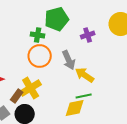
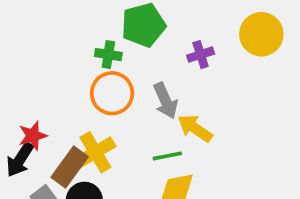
brown rectangle: (17, 96) -> (70, 167), size x1.5
green line: (84, 96) -> (167, 156), moved

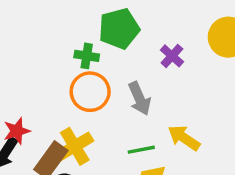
purple cross: (201, 55) -> (172, 56), turned -30
yellow arrow: (195, 128) -> (184, 138), moved

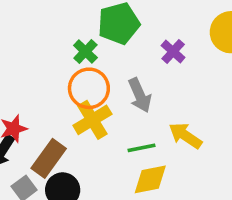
green cross: (87, 56) -> (85, 51), turned 35
yellow cross: (75, 146) -> (92, 120), moved

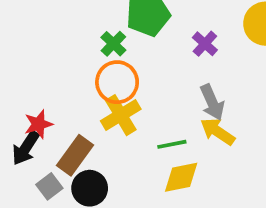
gray arrow: (140, 95) -> (212, 102), moved

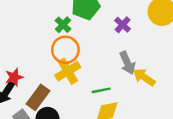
yellow arrow: (218, 132) -> (144, 77), moved

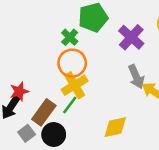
purple cross: (123, 25) -> (131, 37), size x1.5
green line: (101, 90) -> (70, 105), moved, turned -42

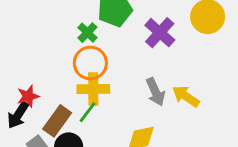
gray arrow: (136, 77) -> (155, 92), moved
yellow cross: (75, 85) -> (93, 89), turned 30

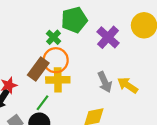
green line: (87, 112) -> (43, 103), moved
brown rectangle: (57, 121) -> (38, 69), moved

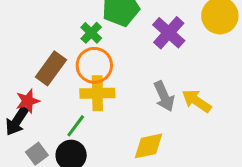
brown rectangle: (38, 69) -> (51, 68), moved

